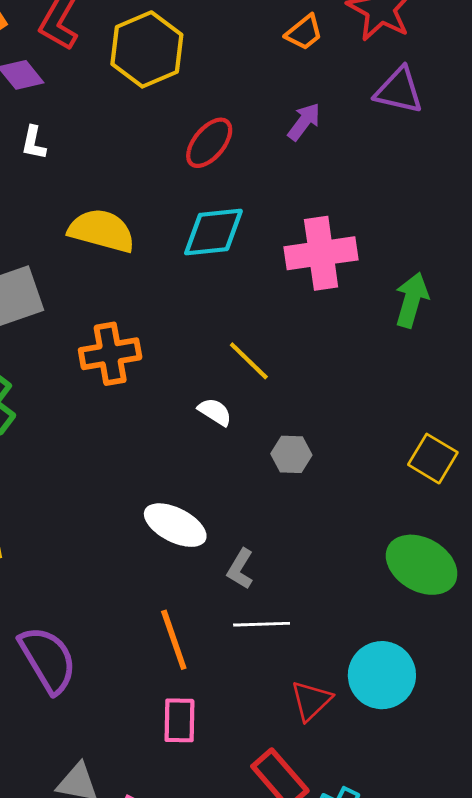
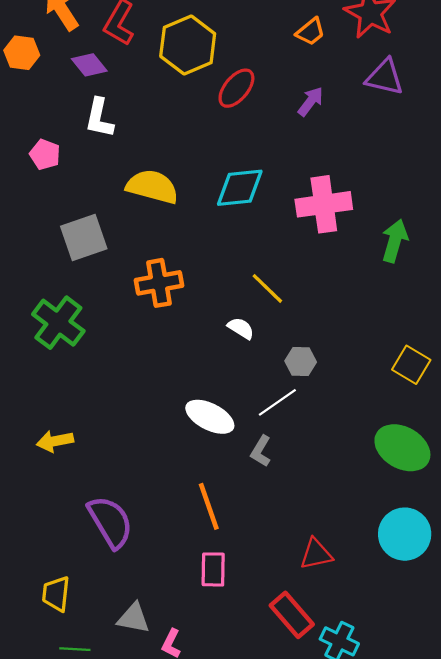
white L-shape: (34, 143) -> (99, 118), size x1.5
red ellipse: (209, 143) -> (236, 88), moved
white line: (262, 624) -> (277, 402), moved, turned -33
cyan circle: (382, 675) -> (405, 534), moved
red triangle: (311, 701) -> (316, 554), turned 32

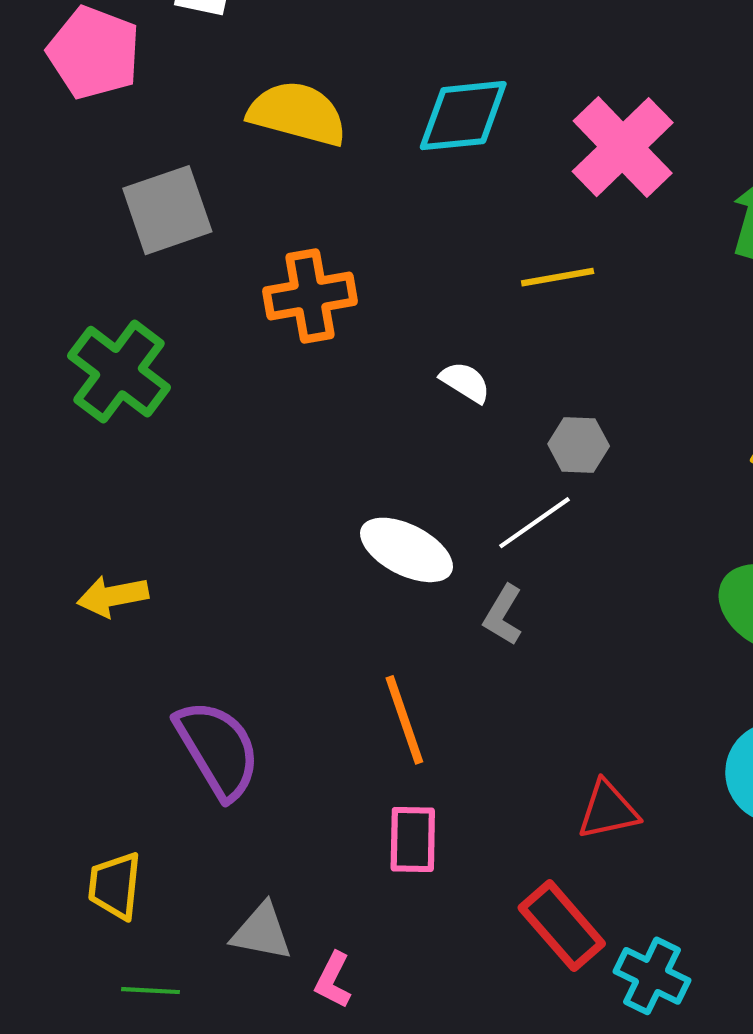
pink pentagon: (45, 155) -> (94, 53), size x1.6
pink cross: (324, 204) -> (623, 147), turned -36
yellow line: (267, 288) -> (558, 277), moved, turned -54

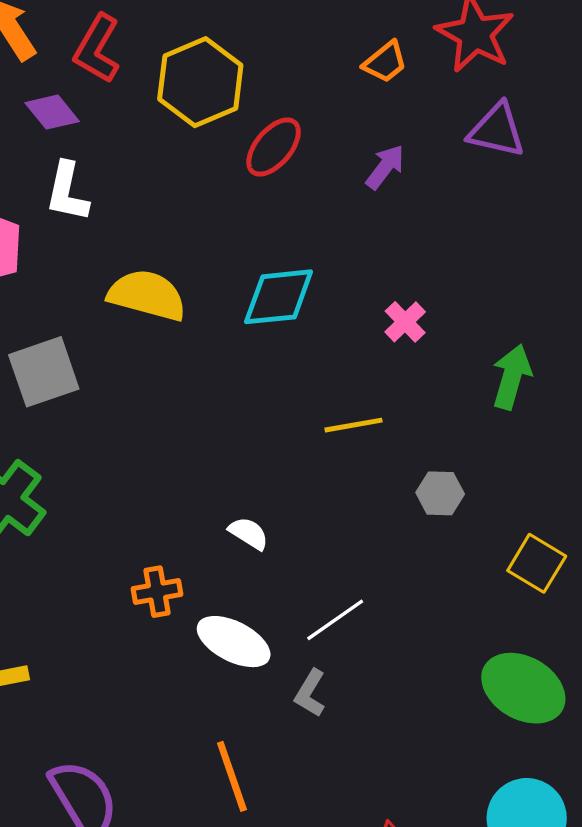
pink cross: (623, 147) -> (405, 322), size x0.5
orange cross: (310, 296) -> (157, 592), moved, size x0.7
white semicircle: (465, 382) -> (249, 533), moved
gray hexagon: (579, 445) -> (440, 493), moved

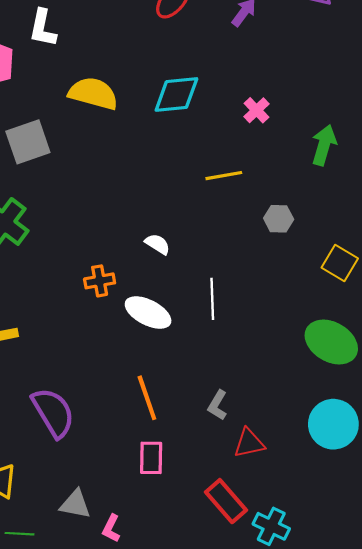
white line: (335, 620) -> (212, 299), turned -57
gray L-shape: (310, 693) -> (218, 405), moved

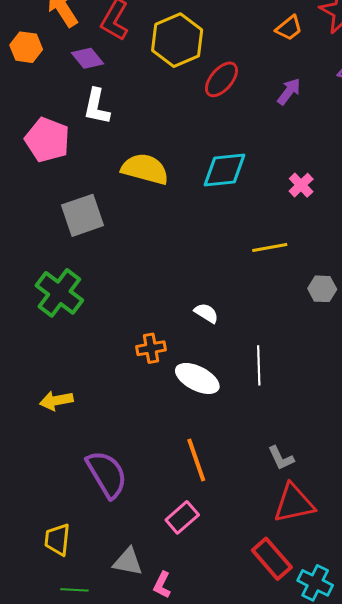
gray L-shape: (218, 405) -> (281, 458), moved, turned -56
red triangle: (249, 443) -> (294, 503), size x1.4
pink rectangle: (151, 458) -> (182, 517), moved, turned 48

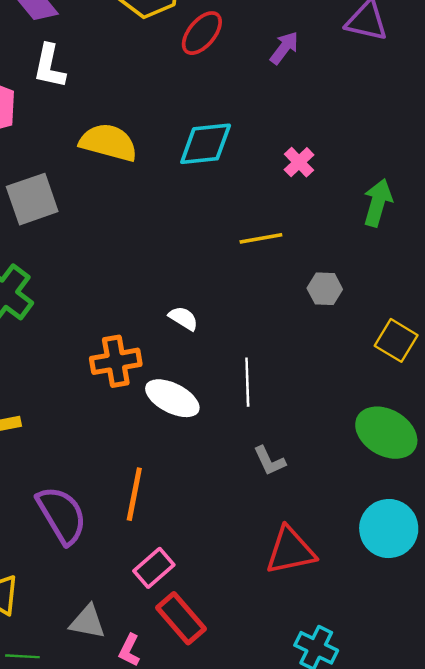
orange cross: (151, 348) -> (116, 361), size x1.4
gray L-shape: (281, 458) -> (269, 461), moved
orange line: (196, 460) -> (134, 494), moved, turned 30
red rectangle: (272, 559) -> (181, 618), moved

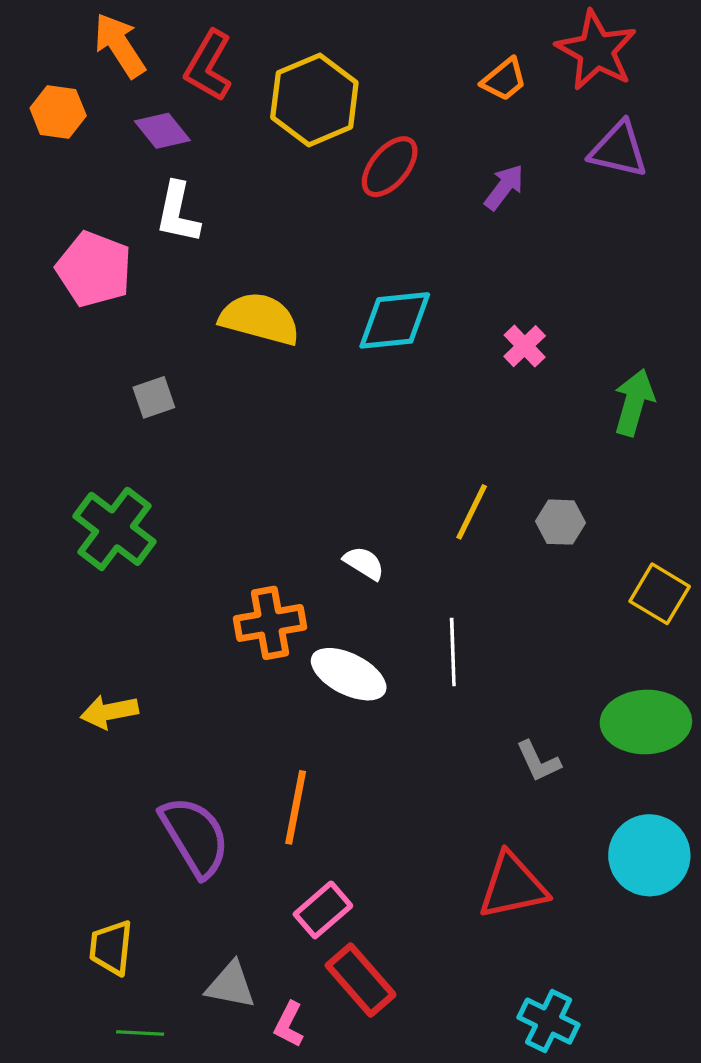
gray square: (32, 199) -> (154, 397), size x0.6
yellow line: (261, 238) -> (472, 512), moved, turned -54
green ellipse: (386, 433) -> (646, 722), turned -32
gray L-shape: (269, 461) -> (538, 761), moved

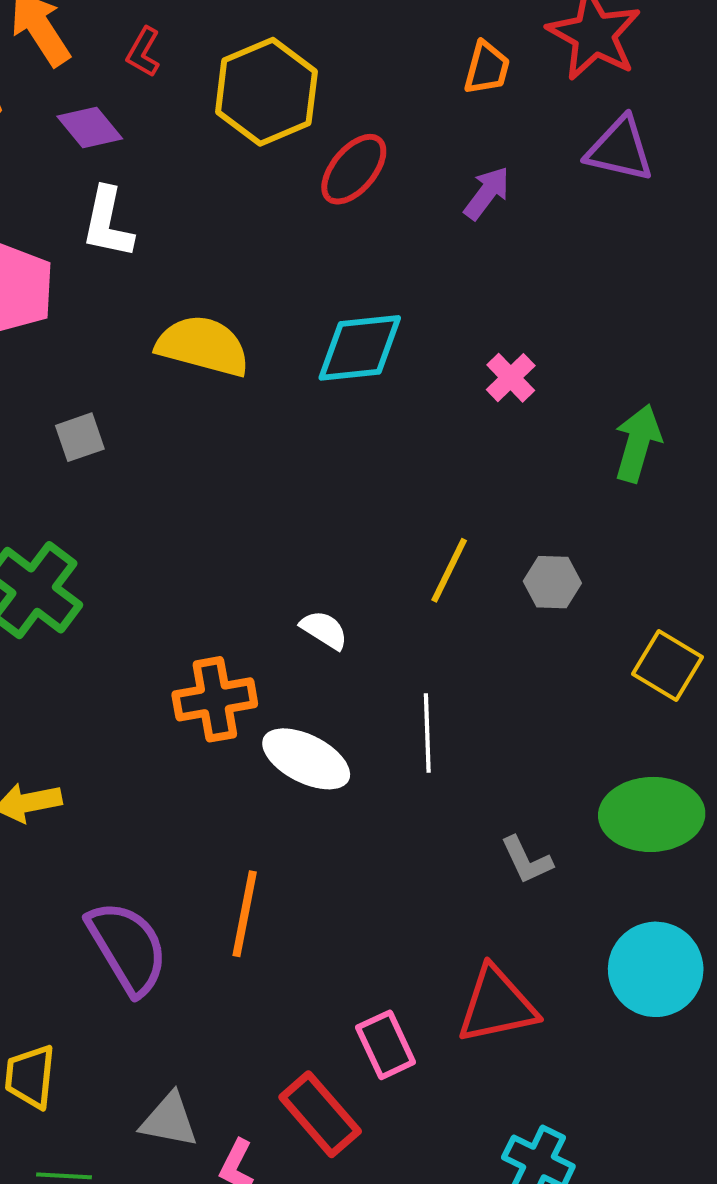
red L-shape: (208, 66) -> (143, 52), size x0.6
orange trapezoid: (504, 79) -> (487, 68), turned -36
pink rectangle: (323, 910) -> (386, 1045), moved, turned -74

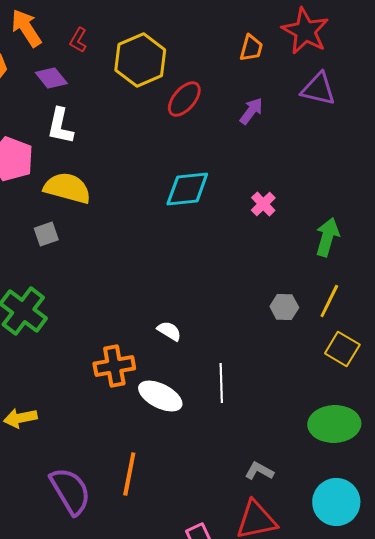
yellow semicircle: (203, 346) -> (67, 188), moved
yellow line: (449, 570) -> (329, 301), moved
gray L-shape: (527, 860) -> (259, 471), moved, turned 144

